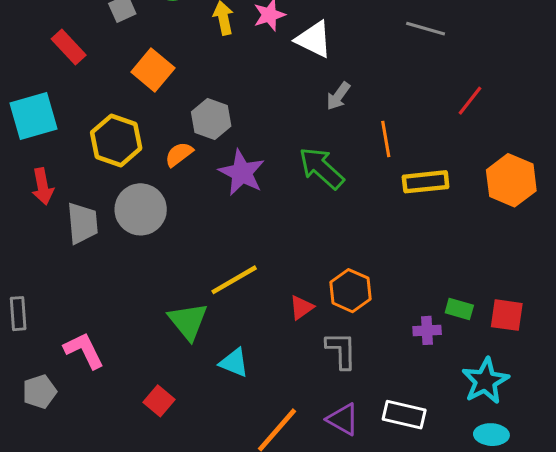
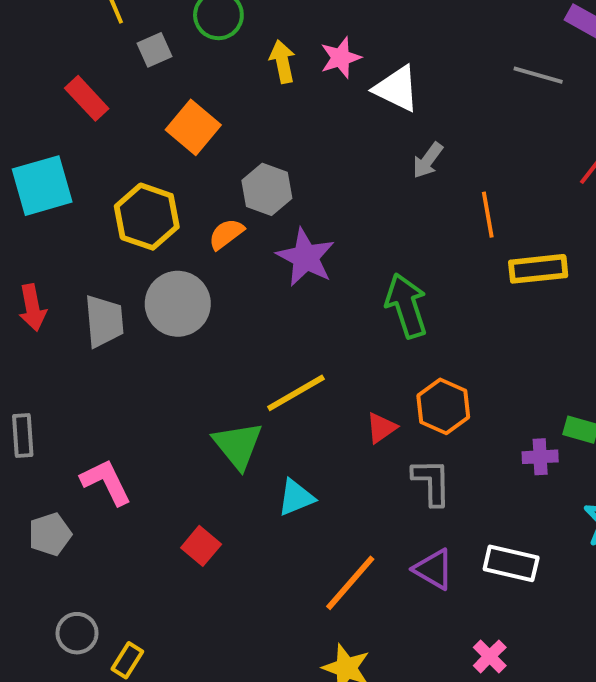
green arrow: (321, 168) -> (406, 306), moved, turned 30
red arrow: (43, 186) -> (32, 308), moved
cyan triangle: (234, 363) -> (296, 498), turned -44

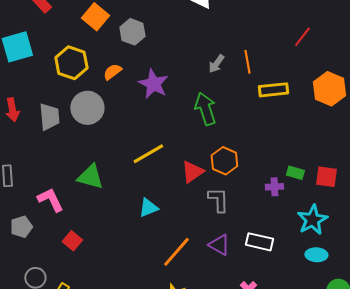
gray arrow: (428, 160) -> (216, 64), moved
gray hexagon: (267, 189) -> (132, 32), moved
red triangle: (381, 428) -> (192, 172), size x1.4
green triangle: (238, 445) -> (90, 177), moved, turned -36
red square: (201, 546) -> (72, 241), moved

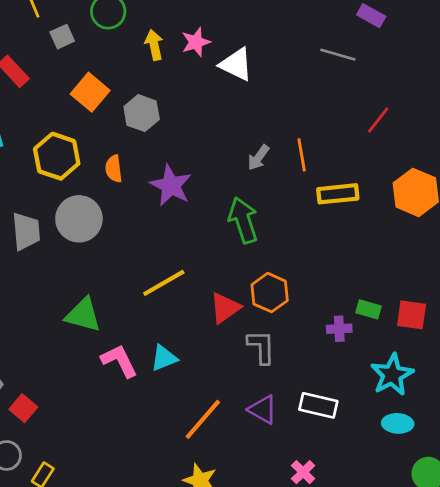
orange semicircle: (112, 72) -> (114, 169), turned -60
pink L-shape: (50, 200) -> (119, 361), moved
red square: (72, 241) -> (23, 408), moved

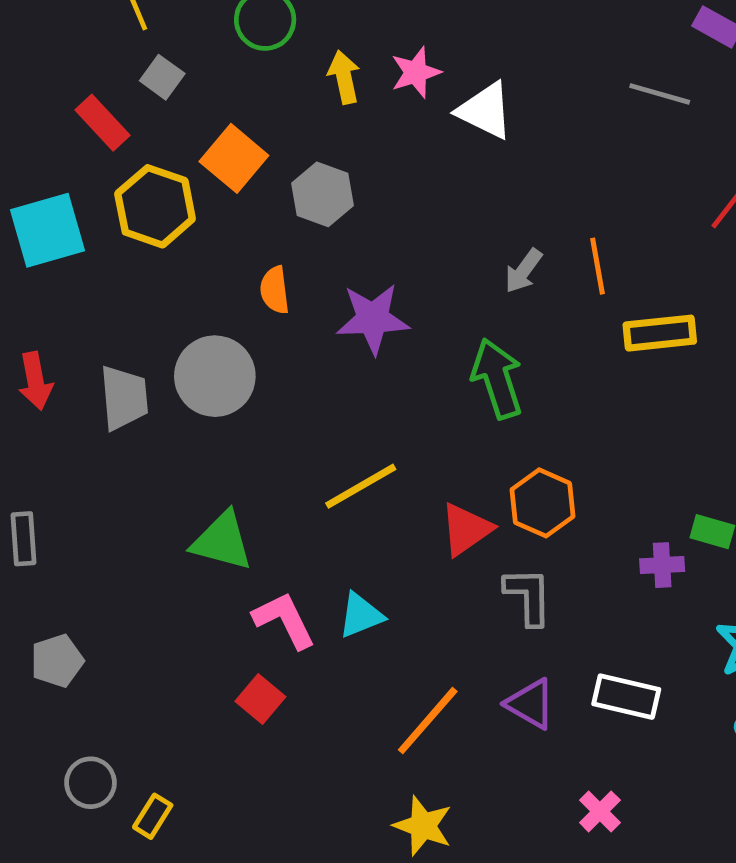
gray square: (62, 37) -> (162, 77), moved, turned -30
yellow hexagon: (57, 156) -> (155, 206), moved
purple star: (171, 185) -> (373, 319), turned -30
red square: (23, 408) -> (260, 699), moved

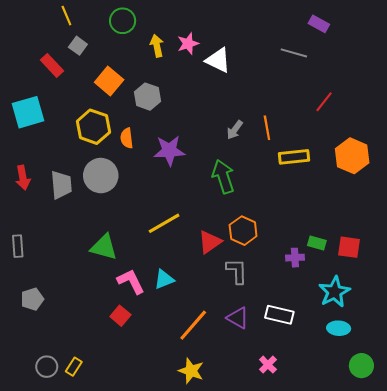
yellow hexagon: (155, 206) -> (93, 127), moved
gray circle: (90, 783) -> (47, 367), moved

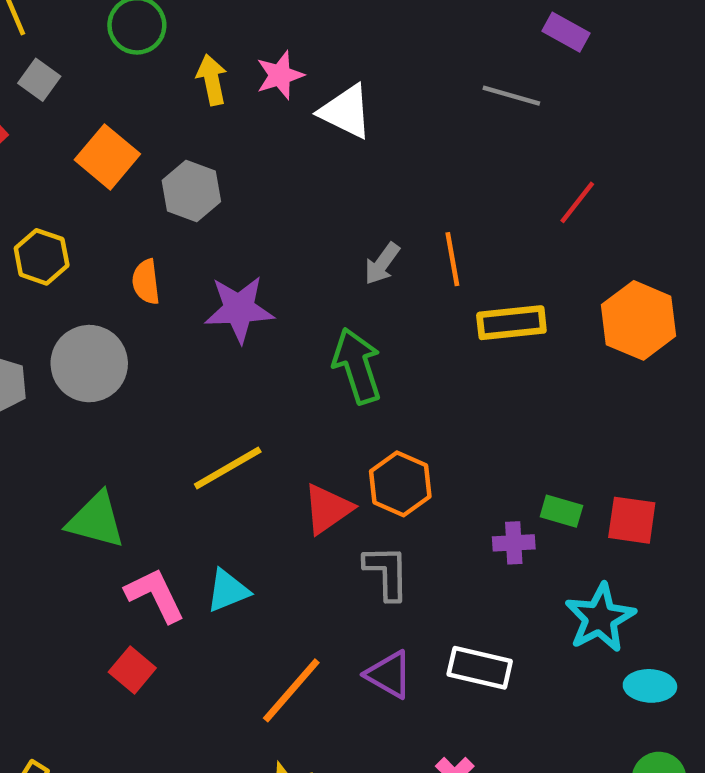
yellow hexagon: (93, 127) -> (42, 257), moved, size x0.7
cyan ellipse: (339, 328) -> (650, 686), moved

